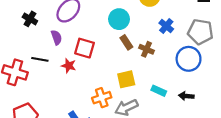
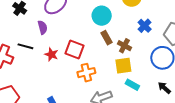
red square: (85, 48) -> (74, 50), moved
yellow square: (126, 79) -> (123, 66), moved
black arrow: (186, 96) -> (164, 88), moved, turned 32
orange cross: (102, 98) -> (86, 73), moved

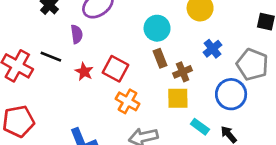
brown cross: (124, 46) -> (183, 72), turned 32
orange cross: (86, 73) -> (128, 101), turned 36
cyan rectangle: (132, 85) -> (200, 127), moved

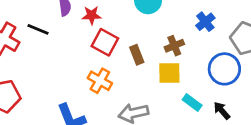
brown rectangle: (160, 58) -> (137, 55), moved
red star: (84, 72) -> (92, 15), moved, turned -30
orange cross: (128, 101) -> (100, 81), moved

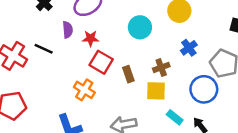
orange cross: (100, 81) -> (84, 90), moved

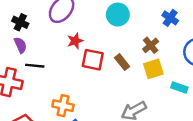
purple semicircle: (68, 30) -> (20, 45), moved
orange cross: (84, 90) -> (63, 106), moved

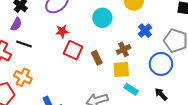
purple semicircle: (20, 45) -> (16, 24), turned 40
cyan rectangle: (179, 88) -> (131, 89), moved
orange cross: (63, 106) -> (23, 77), moved

